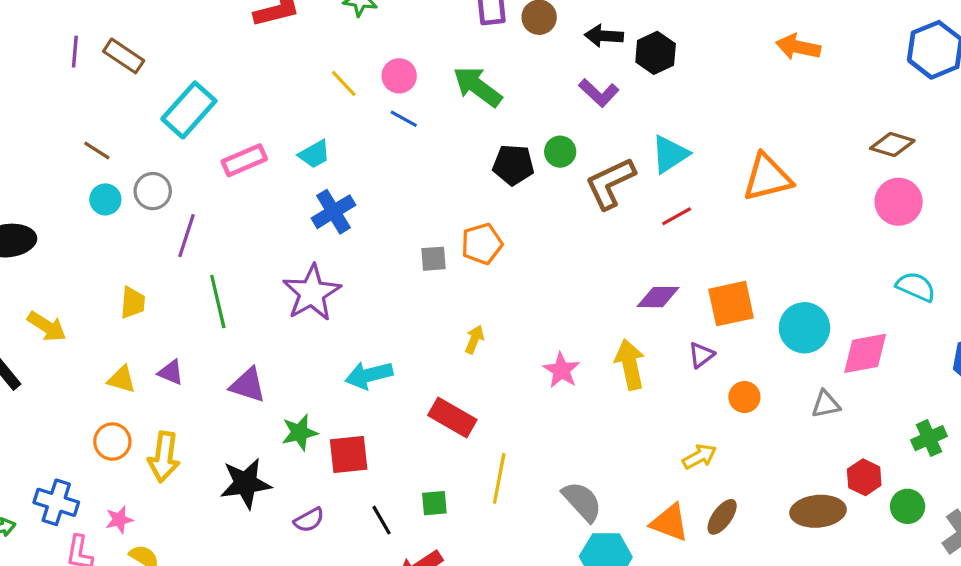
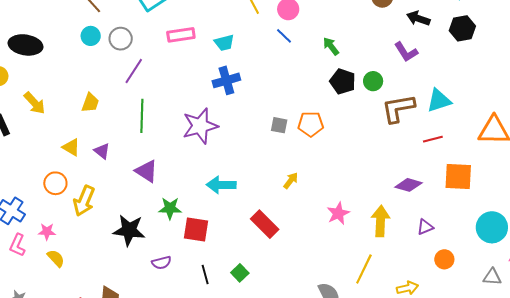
black hexagon: (656, 53) -> (462, 28), moved
green arrow: (478, 87) -> (331, 46), moved, size x0.6
orange square: (731, 304) -> (458, 177), moved
yellow line: (499, 478) -> (364, 269), moved
green square: (434, 503) -> (240, 273), turned 36

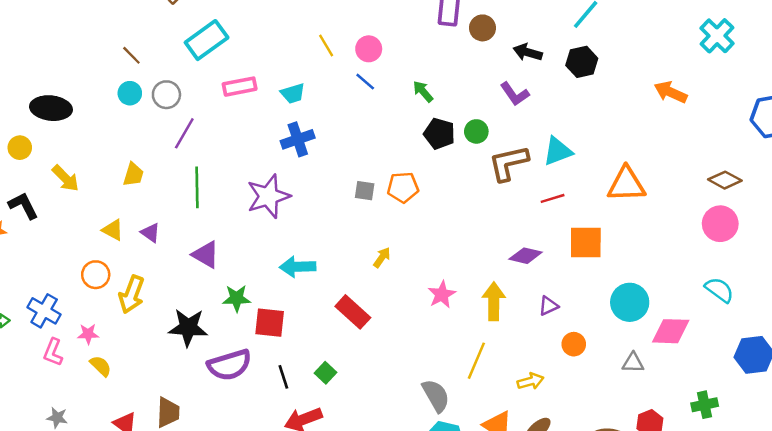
purple semicircle: (161, 263) -> (229, 365), size x1.8

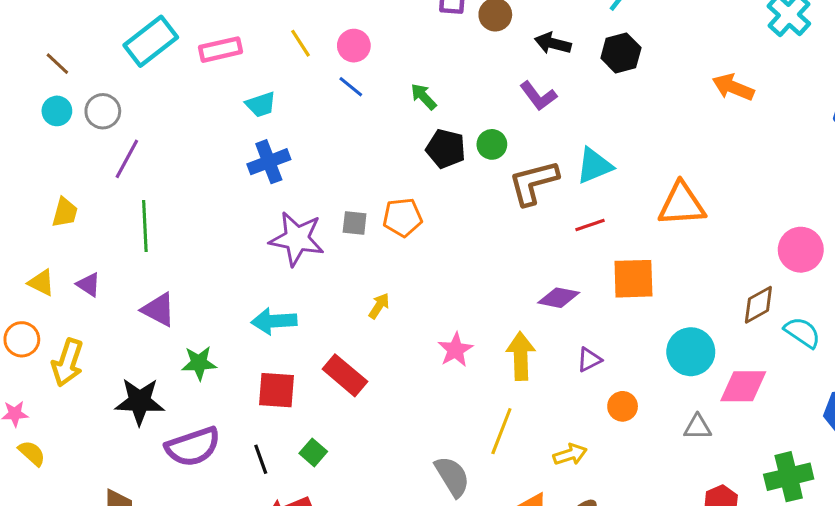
pink rectangle: (240, 87) -> (220, 50), moved
brown diamond: (725, 180) -> (758, 305), moved, turned -56
purple star: (268, 196) -> (297, 239), moved, turned 30
red square: (270, 323) -> (277, 390), moved
green cross: (705, 405) -> (789, 477), size x1.4

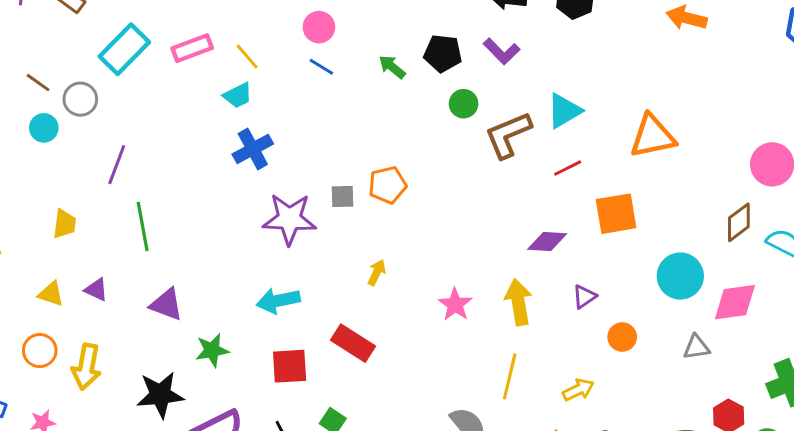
yellow line: (300, 43) -> (247, 57), moved
gray circle: (103, 111) -> (80, 99), moved
black pentagon: (446, 149) -> (443, 53), moved

